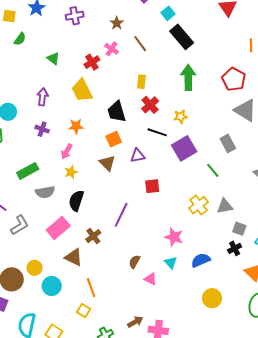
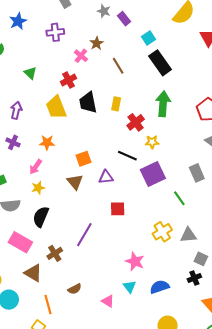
pink cross: (112, 49) -> (81, 56), moved
red cross: (150, 105) -> (136, 122), moved
black trapezoid: (117, 112) -> (88, 103), moved
pink rectangle: (58, 228) -> (20, 242), turned 65
brown semicircle: (134, 262) -> (75, 289), moved, turned -152

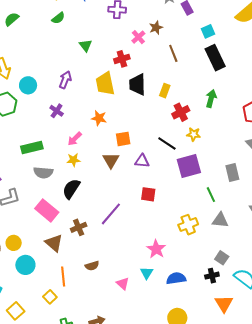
green arrow: (163, 104) -> (211, 99), size x0.7
orange star: (47, 143) -> (99, 118), moved
gray triangle: (188, 235) -> (220, 220), moved

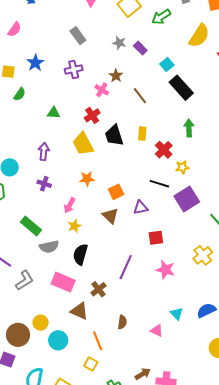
green triangle: (86, 45) -> (53, 113), turned -32
green rectangle: (32, 148) -> (31, 226), turned 70
pink star: (156, 249) -> (165, 270), moved
brown semicircle: (92, 266) -> (122, 322), turned -48

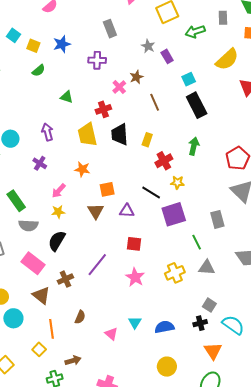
purple arrow: (44, 151) -> (47, 132), turned -36
brown arrow: (143, 374) -> (73, 361), moved

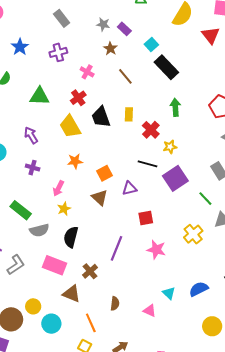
brown star: (136, 77) -> (110, 49), moved
green triangle: (67, 97) -> (39, 96), size x1.5

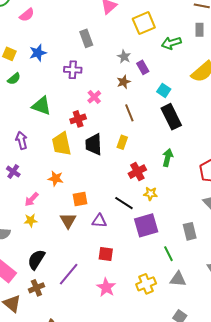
cyan square: (151, 44) -> (164, 90), turned -32
yellow rectangle: (129, 114) -> (122, 142), moved
black semicircle: (71, 237) -> (36, 260), moved

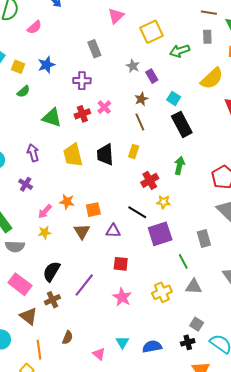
brown star: (124, 82) -> (141, 99), moved
red cross: (78, 119) -> (82, 114), moved
orange star: (56, 178) -> (67, 202), moved

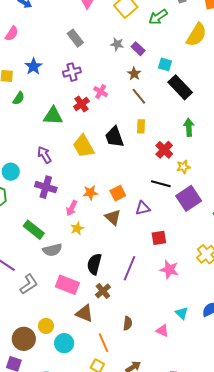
purple cross: (26, 184) -> (46, 187), size x1.5

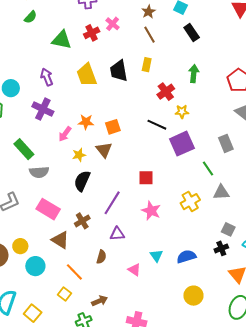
black rectangle: (180, 87) -> (192, 33), size x0.7
purple triangle: (143, 208) -> (117, 234), moved
yellow star: (77, 228) -> (79, 155), moved
black semicircle: (94, 264) -> (82, 181), moved
orange line: (104, 343) -> (74, 272), turned -30

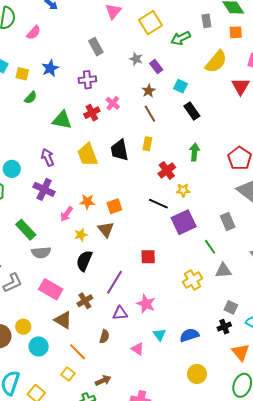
pink star: (151, 211) -> (146, 304), moved

